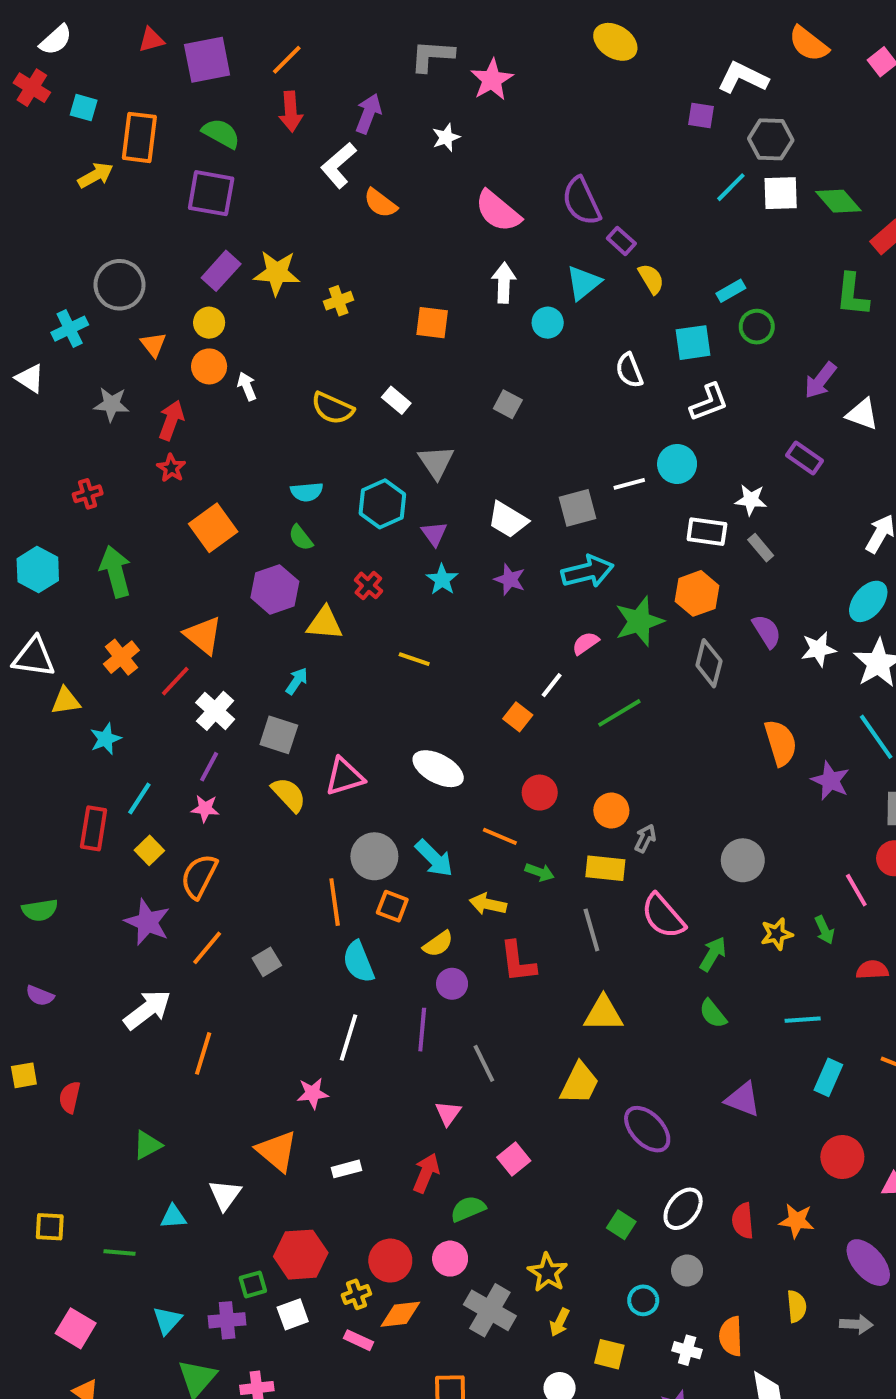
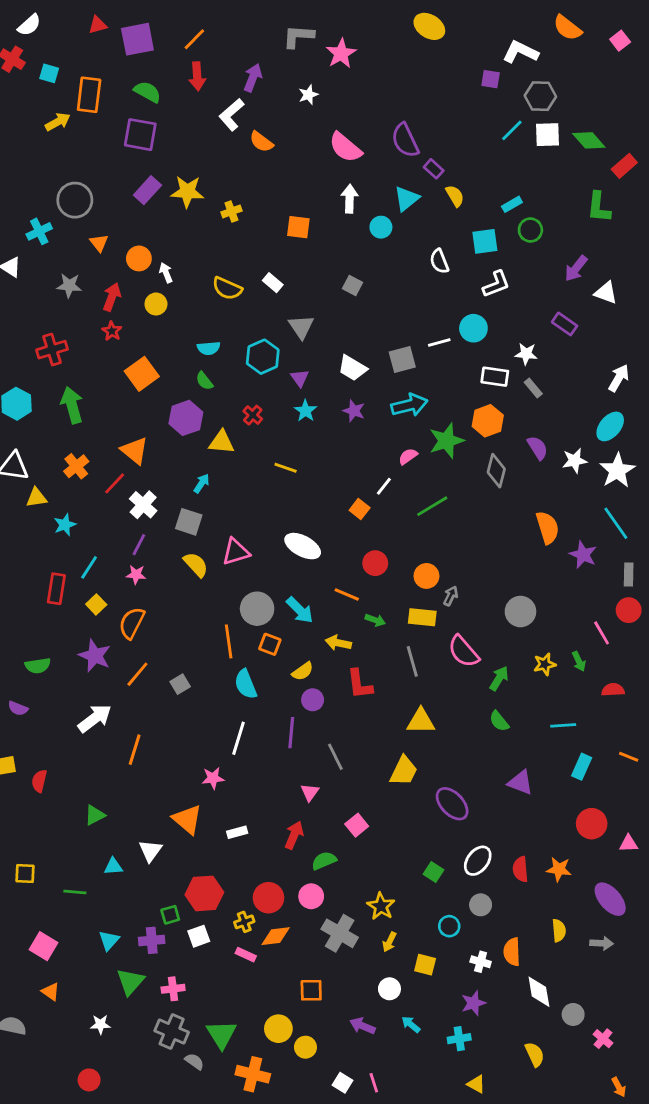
yellow circle: (209, 323) -> (156, 304), moved
red cross: (88, 494) -> (52, 350), size x1.5
green semicircle: (40, 910) -> (38, 666), moved

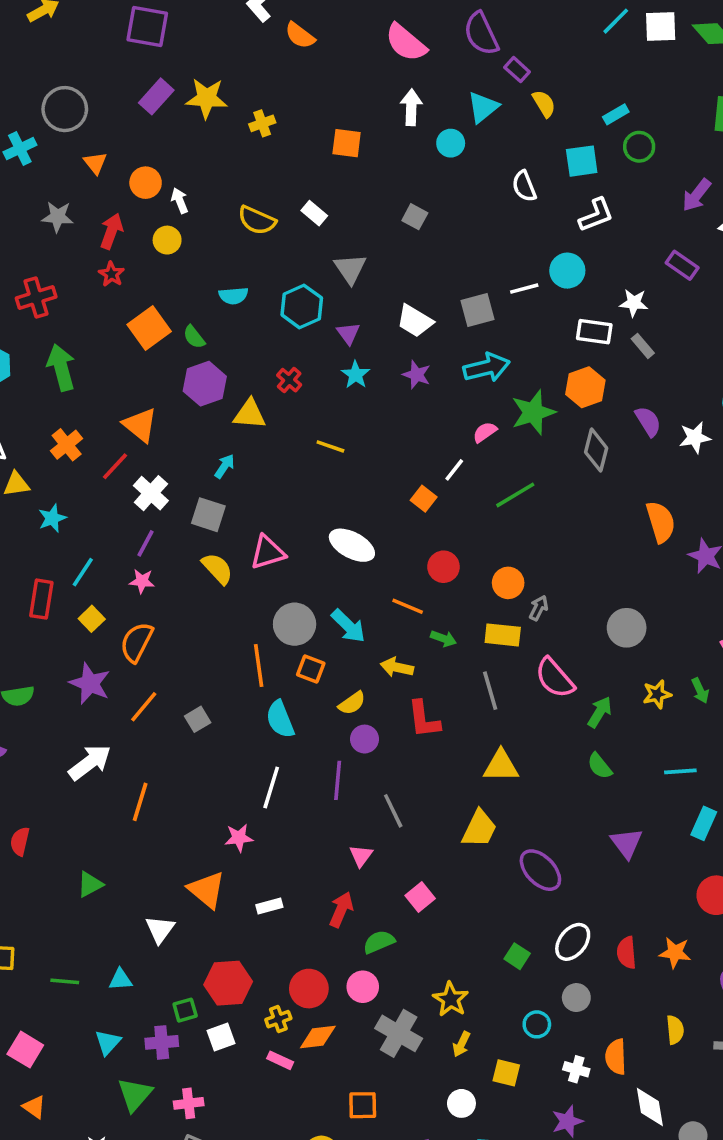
green semicircle: (204, 381) -> (194, 337), moved
purple triangle: (520, 782) -> (627, 843), turned 32
cyan triangle: (113, 866) -> (120, 980), moved

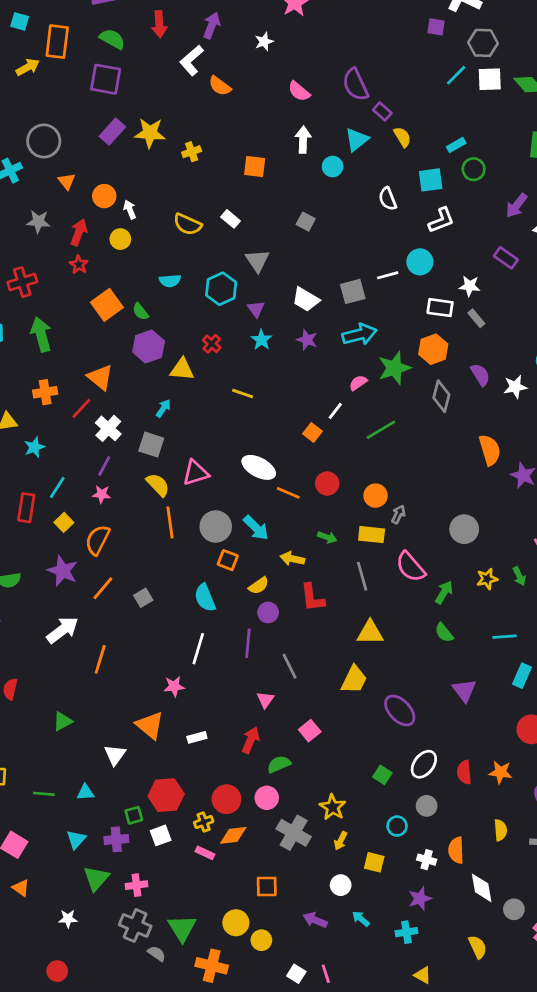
pink semicircle: (406, 43) -> (299, 91), size x0.7
orange cross: (67, 445) -> (45, 392), turned 30
orange line: (408, 606) -> (288, 493), moved
orange line: (259, 665) -> (170, 522), moved

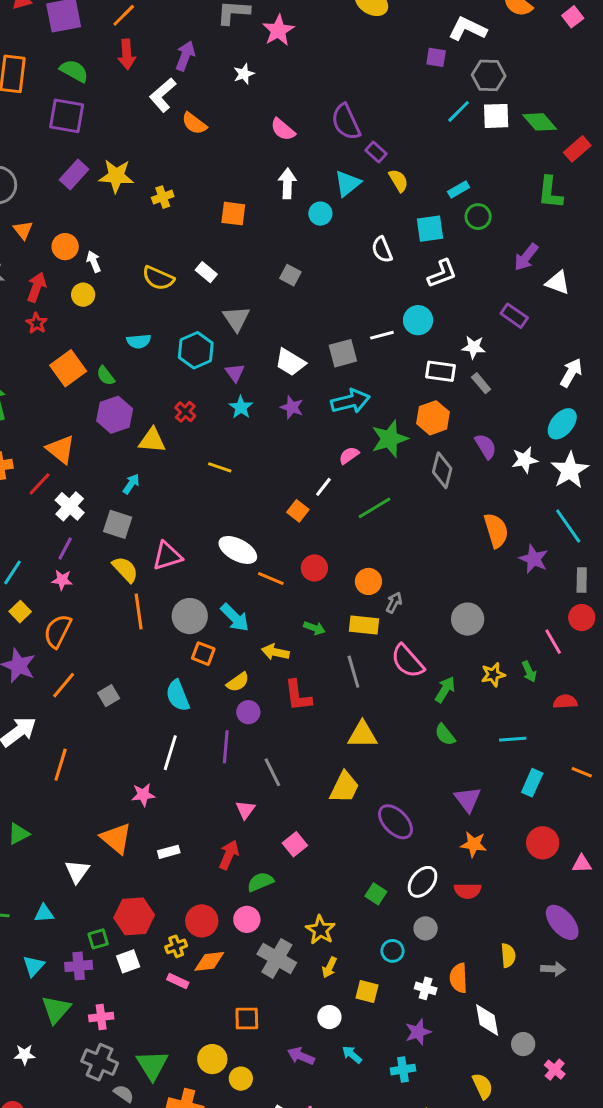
red semicircle: (464, 772) -> (468, 891), turned -85
orange star: (500, 772) -> (474, 844), moved

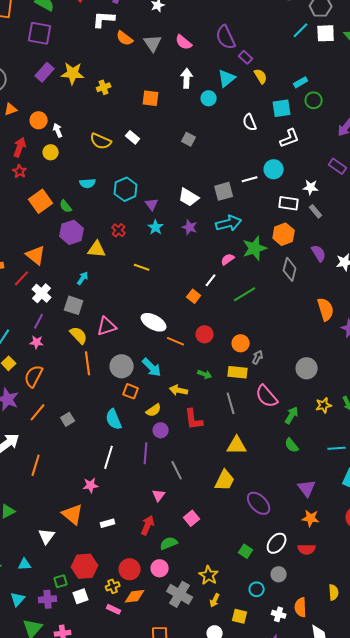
white L-shape: (163, 95) -> (104, 19), turned 45
orange triangle: (23, 230) -> (11, 109), turned 48
gray triangle: (236, 319) -> (153, 43), moved

